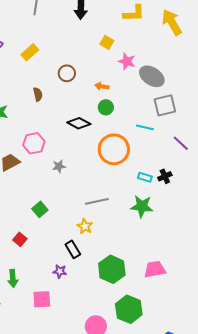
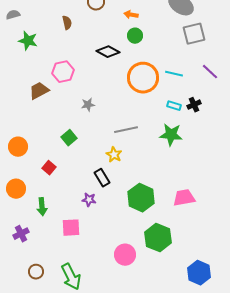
cyan line: (145, 127) -> (174, 74), moved
gray star: (59, 166) -> (88, 105), moved

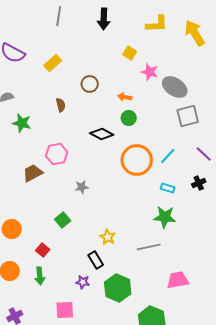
cyan line: (174, 74) -> (168, 156), turned -60
black cross: (194, 105) -> (199, 183), moved
gray line: (126, 130) -> (149, 247), moved
green hexagon: (141, 198) -> (118, 288), moved
green arrow: (42, 207) -> (40, 276), moved

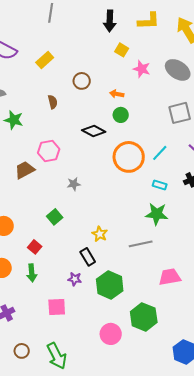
black arrow: (104, 19) -> (110, 21), moved
gray ellipse: (175, 87) -> (178, 70), moved

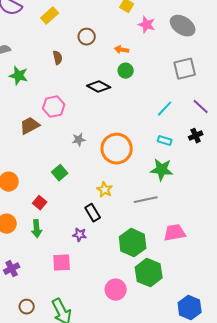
orange circle: (129, 157) -> (117, 149), moved
green hexagon: (110, 285) -> (133, 243), moved

